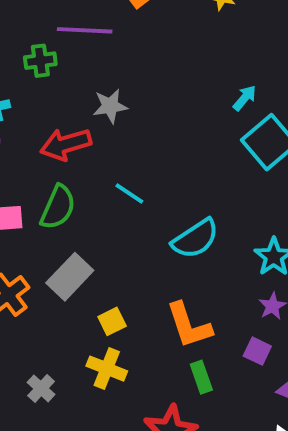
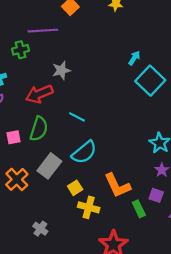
cyan semicircle: (195, 239) -> (84, 152), moved
yellow cross: (107, 369) -> (89, 207), moved
green rectangle: (201, 377) -> (139, 209), moved

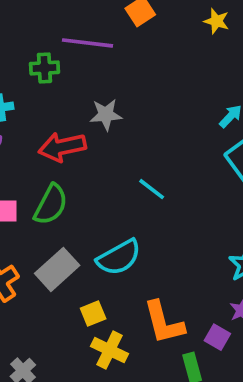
cyan line: (77, 117) -> (152, 189), moved
purple square: (156, 195) -> (217, 337), moved

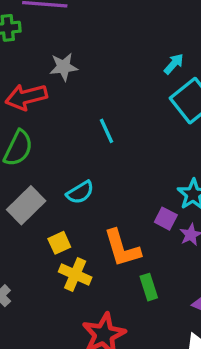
cyan line: (152, 189) -> (107, 131), turned 30
cyan semicircle: (119, 257) -> (80, 192), size x0.7
purple square: (217, 337) -> (166, 219), moved

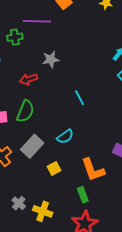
red arrow: (26, 97) -> (29, 79), size x0.7
yellow cross: (75, 274) -> (43, 211), moved
green rectangle: (149, 287) -> (83, 195), moved

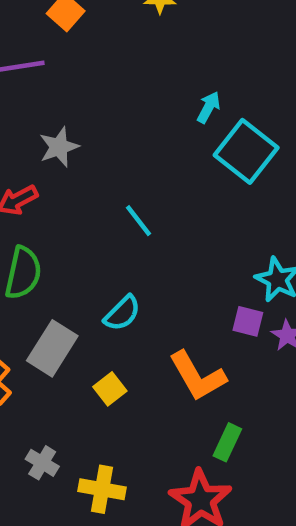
green rectangle: (83, 195) -> (227, 442), moved, turned 56
gray cross: (19, 203) -> (42, 463), moved

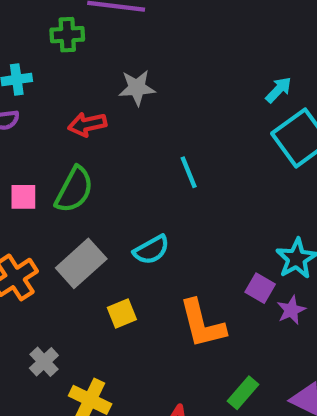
green rectangle: (227, 442) -> (243, 393), moved

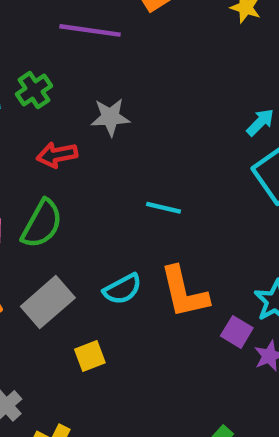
green cross: (67, 35) -> (34, 90), moved, turned -32
cyan line: (189, 172) -> (163, 208), turned -56
orange L-shape: (202, 324) -> (184, 292), moved

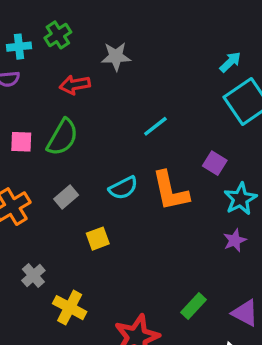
cyan line: (163, 208) -> (155, 126), turned -52
gray rectangle: (48, 302) -> (66, 197), size x0.6
purple square: (237, 332) -> (215, 163), moved

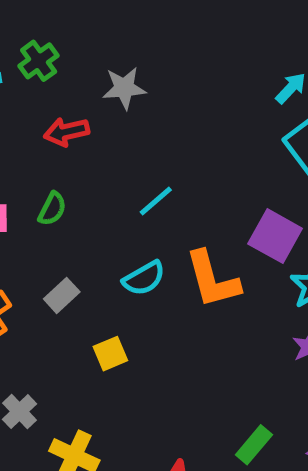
cyan line: (155, 126) -> (156, 201), moved
green semicircle: (62, 137) -> (52, 209), size x0.6
purple square: (215, 163) -> (275, 236), size x1.5

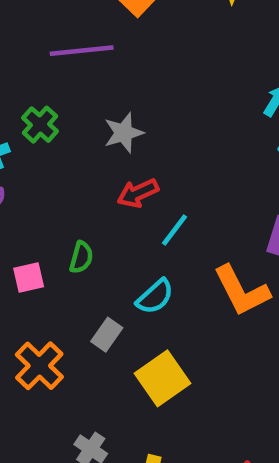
red arrow: (66, 132) -> (138, 193), moved
cyan semicircle: (144, 278) -> (155, 297), moved
yellow square: (110, 354) -> (163, 378), size x1.6

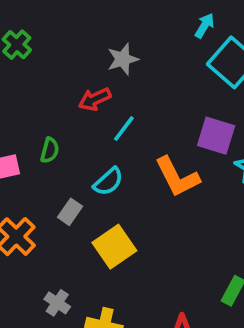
gray star: (124, 133) -> (123, 59), moved

